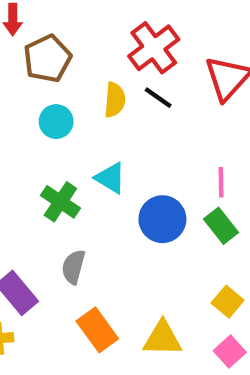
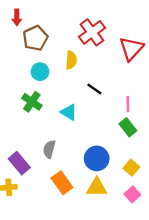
black line: (158, 98) -> (94, 89), moved
cyan triangle: (110, 178) -> (69, 112), moved
green cross: (60, 202) -> (32, 102), moved
blue circle: (162, 219) -> (97, 158), moved

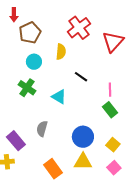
orange rectangle: (62, 183) -> (53, 169), moved

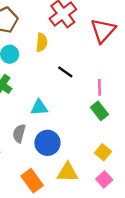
cyan triangle: (59, 97) -> (39, 107), moved, turned -35
blue circle: (83, 137) -> (47, 143), moved

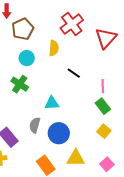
yellow square: (103, 152) -> (104, 131), moved

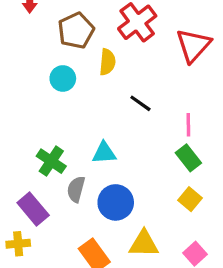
brown pentagon: (23, 29) -> (76, 31), moved
green cross: (20, 84) -> (51, 161), moved

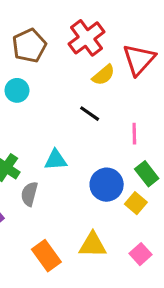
yellow semicircle: (107, 62) -> (103, 75), moved, turned 45
green rectangle: (188, 158) -> (147, 174), moved
blue circle: (116, 202) -> (107, 185), moved

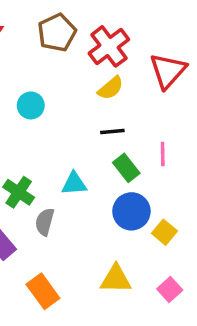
brown pentagon: (29, 46) -> (57, 33), moved
yellow semicircle: (103, 75) -> (111, 88), moved
black line: (90, 114) -> (112, 132), turned -40
green rectangle: (147, 174) -> (126, 168), moved
orange rectangle: (46, 256) -> (43, 291), moved

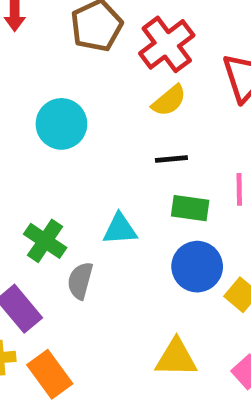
cyan circle: (31, 105) -> (61, 124), size x1.4
green rectangle: (126, 168) -> (190, 208), turned -44
orange rectangle: (43, 291) -> (50, 374), moved

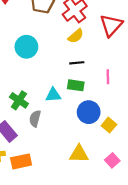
green rectangle: (190, 208) -> (76, 85), moved
orange rectangle: (50, 374) -> (21, 161), turned -66

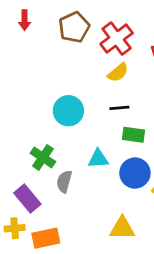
cyan circle: (26, 47) -> (68, 111), moved
green rectangle: (76, 85) -> (134, 135), moved
cyan triangle: (53, 95) -> (98, 159), moved

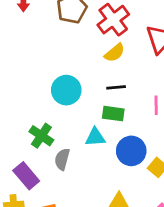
green rectangle: (134, 135) -> (113, 114), moved

